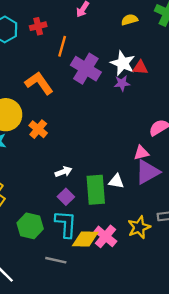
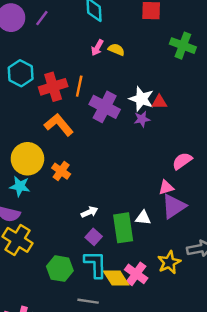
yellow semicircle: (130, 20) -> (116, 50), moved, turned 42
red cross: (38, 26) -> (53, 87), moved, size x1.6
yellow diamond: (85, 239) -> (116, 278), turned 60

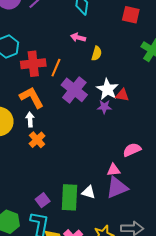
pink arrow: (97, 48) -> (78, 37), turned 64
yellow semicircle: (116, 50) -> (97, 53), moved, turned 72
orange cross: (61, 171) -> (37, 140), moved
white arrow: (89, 212) -> (30, 119), moved, turned -80

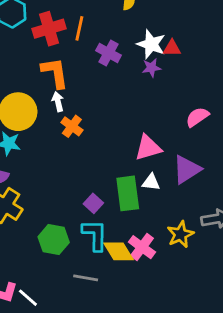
purple cross: (74, 90) -> (109, 53), size x0.7
orange L-shape: (32, 97) -> (55, 73), turned 30
pink triangle: (114, 170) -> (148, 148), moved, size x1.5

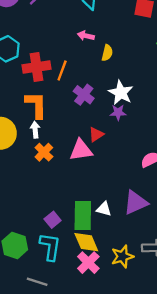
red triangle: (172, 48) -> (96, 134), moved, turned -42
pink triangle: (148, 148) -> (81, 150), moved
yellow diamond: (119, 251) -> (86, 242), moved

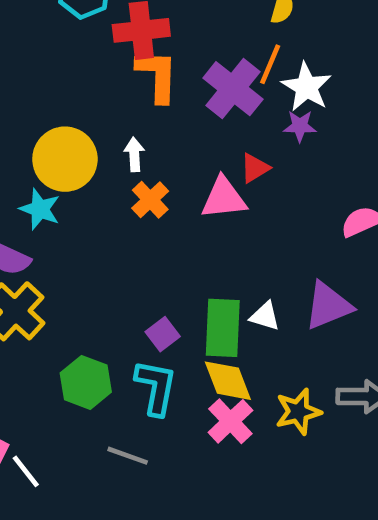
orange line: (62, 70) -> (270, 64), moved
purple cross: (84, 95) -> (233, 89), size x1.4
orange L-shape: (36, 105) -> (157, 76), moved

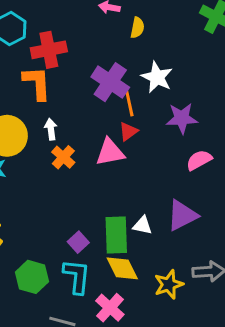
orange line: (270, 64) -> (129, 103), moved, turned -30
orange L-shape: (157, 76) -> (37, 83), moved
purple star: (300, 126) -> (182, 118), moved, size x1.5
pink cross: (230, 421) -> (110, 308), moved

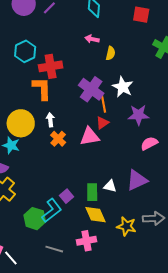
green rectangle: (116, 235) -> (92, 192), size x0.7
cyan L-shape: (77, 276) -> (52, 210), moved, turned 45
yellow star: (169, 284) -> (126, 226), turned 30
pink cross: (110, 308) -> (86, 241), turned 36

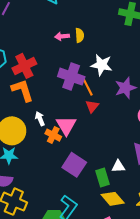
pink arrow: (92, 39) -> (62, 36), moved
pink triangle: (90, 136) -> (66, 125), moved, turned -35
purple square: (67, 196) -> (74, 165), moved, size x1.6

